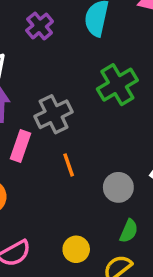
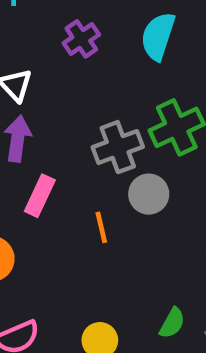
gray cross: (54, 114) -> (118, 147), moved
gray circle: (118, 187) -> (149, 194), moved

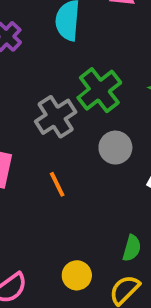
gray circle: (149, 194) -> (115, 148), moved

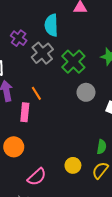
gray cross: (56, 117) -> (42, 53), moved
orange line: (57, 184) -> (36, 93), moved

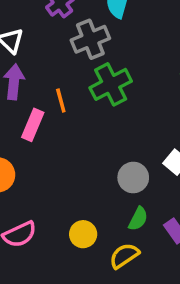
green cross: (73, 62) -> (111, 84), moved
gray circle: (86, 92) -> (133, 178), moved

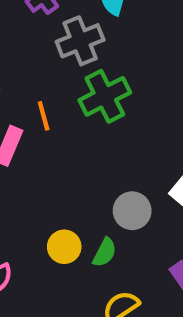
green semicircle: (138, 219) -> (105, 252), moved
yellow circle: (83, 234) -> (64, 247), moved

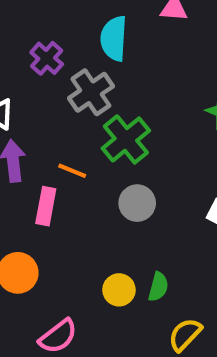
orange line: (44, 116) -> (72, 171), turned -40
gray circle: (132, 211) -> (137, 203), moved

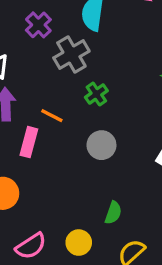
green cross: (126, 139) -> (96, 94), size x0.6
yellow circle: (119, 290) -> (79, 243), moved

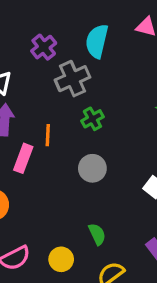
orange line: (52, 116) -> (48, 135), turned 60
green semicircle: (113, 213) -> (97, 234), turned -50

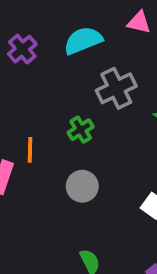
cyan semicircle: (97, 41) -> (83, 40), turned 56
gray cross: (72, 79) -> (116, 88), moved

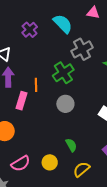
cyan semicircle: (83, 40) -> (63, 24), turned 70
green cross: (81, 130) -> (63, 73), size x1.5

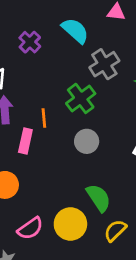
green semicircle: (71, 145) -> (99, 198), size x1.5
yellow circle: (50, 162) -> (70, 224), size x1.5

